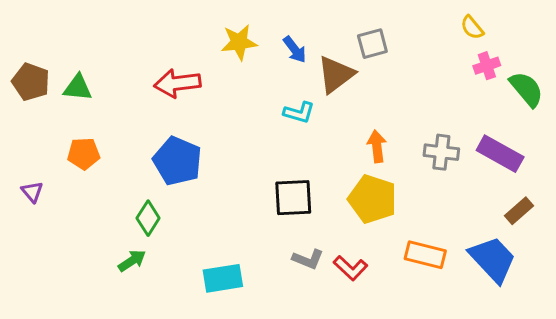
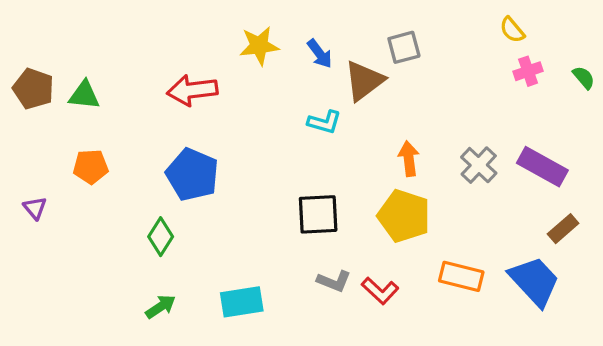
green semicircle: (526, 89) -> (584, 78), moved, size x0.6
gray cross: (441, 152) -> (479, 165), turned 36
green arrow: (132, 261) -> (161, 307), moved

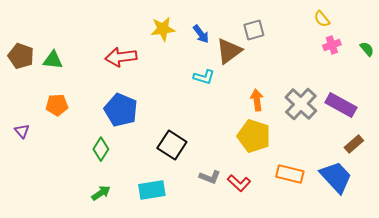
gray cross: (479, 165) -> (301, 104), size x1.4
black square: (318, 214) -> (172, 145), moved, turned 36

